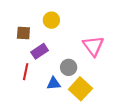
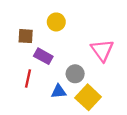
purple rectangle: (40, 51) -> (43, 56), turned 63

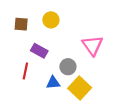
brown square: (26, 36) -> (21, 24), moved

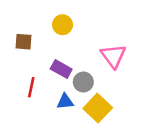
brown square: (21, 24) -> (23, 42), moved
purple rectangle: (39, 51) -> (61, 69), moved

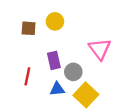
brown square: (23, 42) -> (29, 28), moved
purple rectangle: (61, 69) -> (54, 60), turned 48

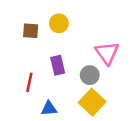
gray circle: (73, 72) -> (90, 75), moved
blue triangle: (57, 89) -> (49, 108), moved

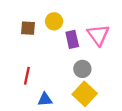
pink triangle: (107, 53) -> (98, 35), moved
purple rectangle: (58, 65) -> (72, 39), moved

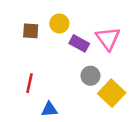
purple rectangle: (72, 39) -> (79, 43), turned -48
yellow square: (85, 94) -> (112, 93), moved

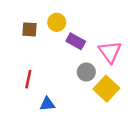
pink triangle: (108, 38) -> (110, 52), moved

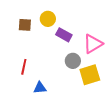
pink triangle: (110, 52) -> (93, 44), turned 35
yellow square: (106, 89) -> (90, 75), turned 30

